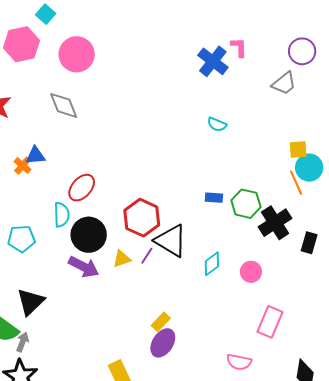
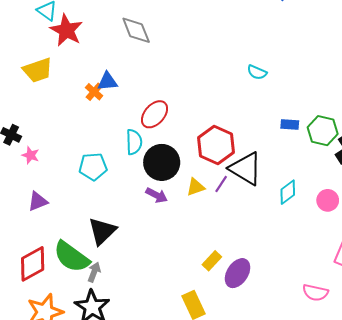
cyan semicircle: (217, 124) -> (257, 72), moved
purple arrow: (84, 267) -> (157, 195), size x0.7
yellow rectangle: (161, 322) -> (212, 261), moved

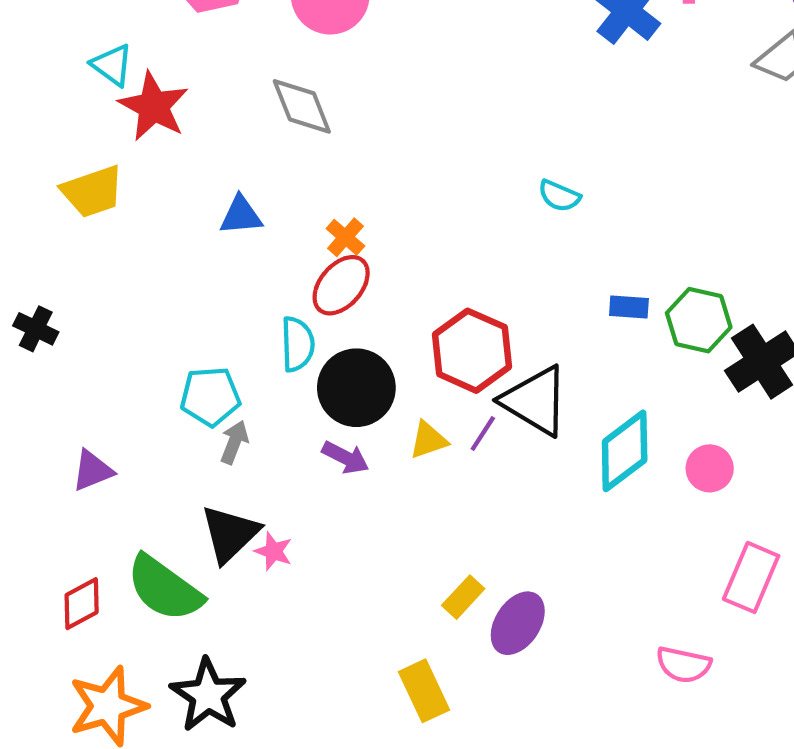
orange cross: (94, 92) -> (345, 237), moved
pink star: (31, 155) -> (274, 551), moved
cyan diamond: (288, 192) -> (625, 451), size x1.5
red diamond: (33, 264) -> (82, 604), size x0.7
gray arrow: (94, 272) -> (234, 442), moved

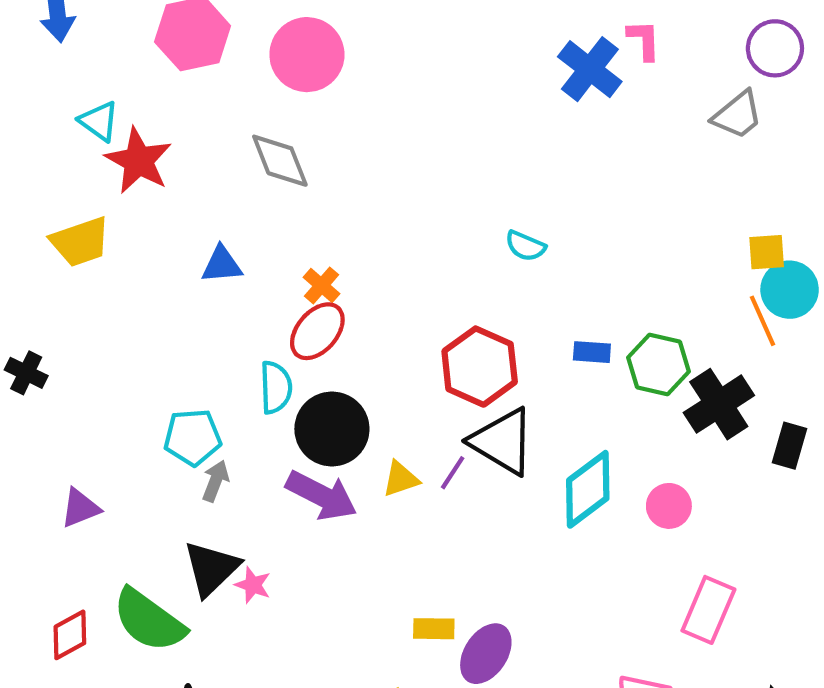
red hexagon: (472, 351) -> (480, 367), moved
purple arrow: (345, 457) -> (322, 496), size x1.6
yellow rectangle: (463, 597) -> (434, 629), turned 48

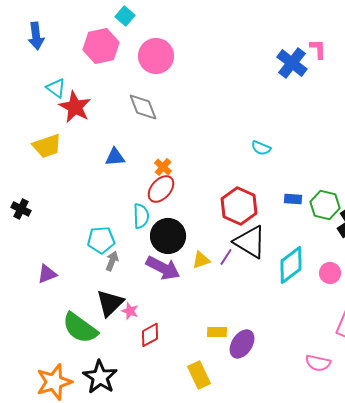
red diamond: (70, 635) -> (150, 335), moved

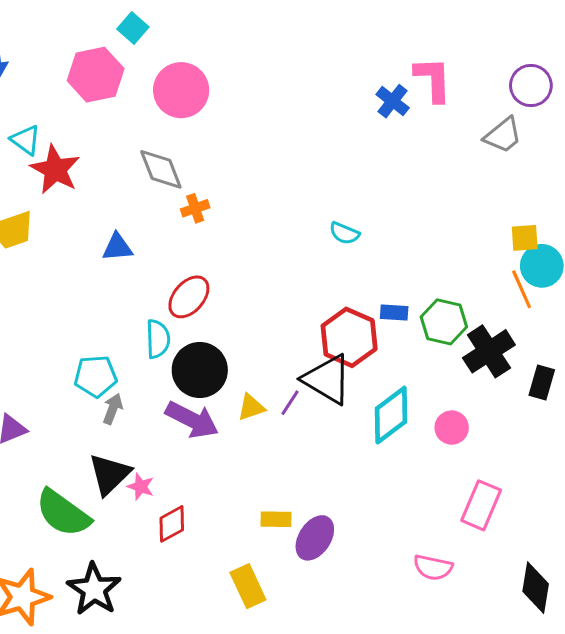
pink L-shape: (318, 49) -> (433, 79), size x1.5
blue cross: (292, 63) -> (393, 101), size x0.7
orange cross: (163, 167) -> (195, 208), moved, turned 30
red hexagon: (239, 206) -> (349, 337), moved

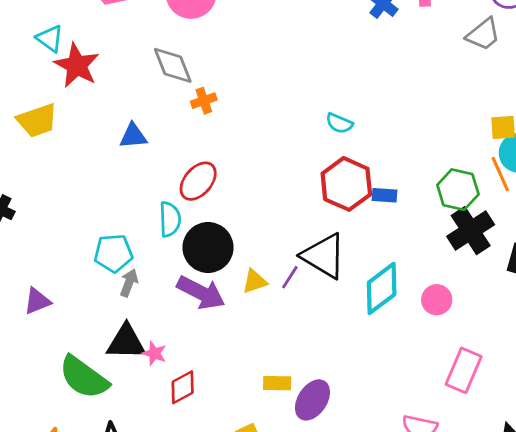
green hexagon: (444, 322) -> (458, 190), moved
red hexagon: (349, 337) -> (346, 184), moved
black triangle: (110, 474) -> (126, 342), turned 45

